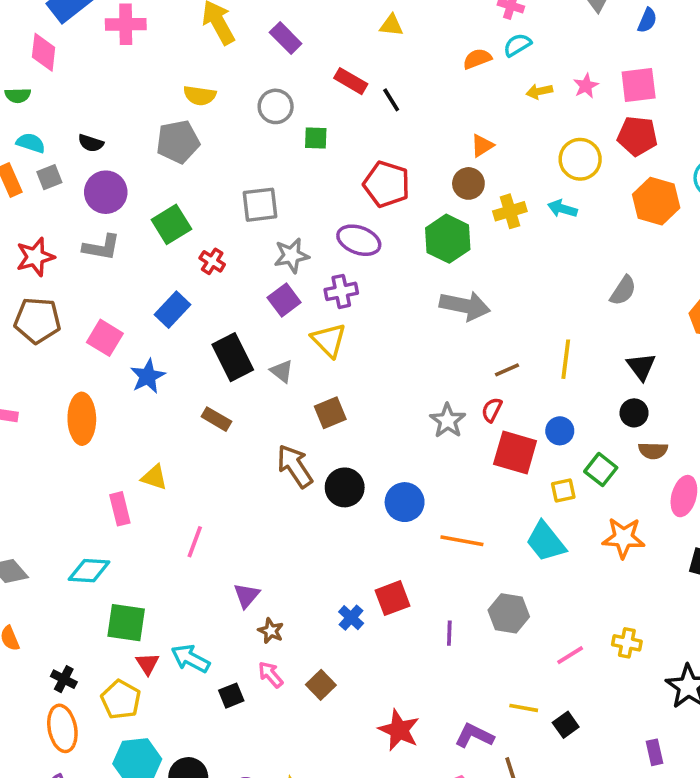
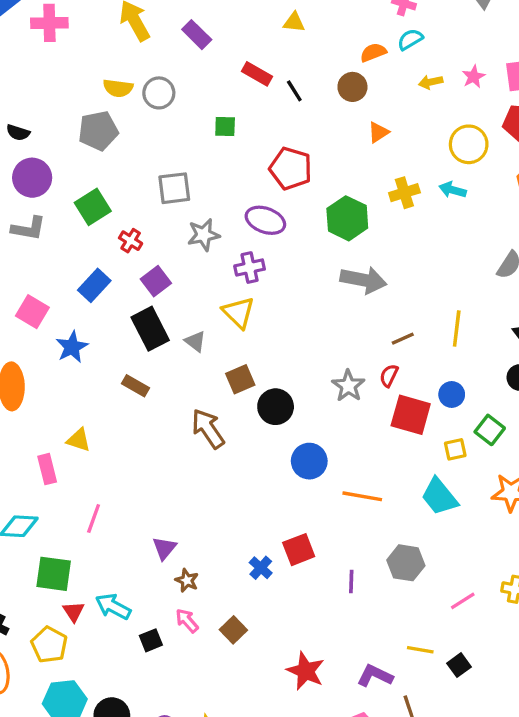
gray circle: (276, 106) -> (159, 93), moved
brown circle: (468, 183) -> (352, 87), moved
purple square: (284, 300) -> (156, 281), moved
black circle: (345, 487) -> (276, 407), moved
pink line: (195, 542) -> (94, 518), moved

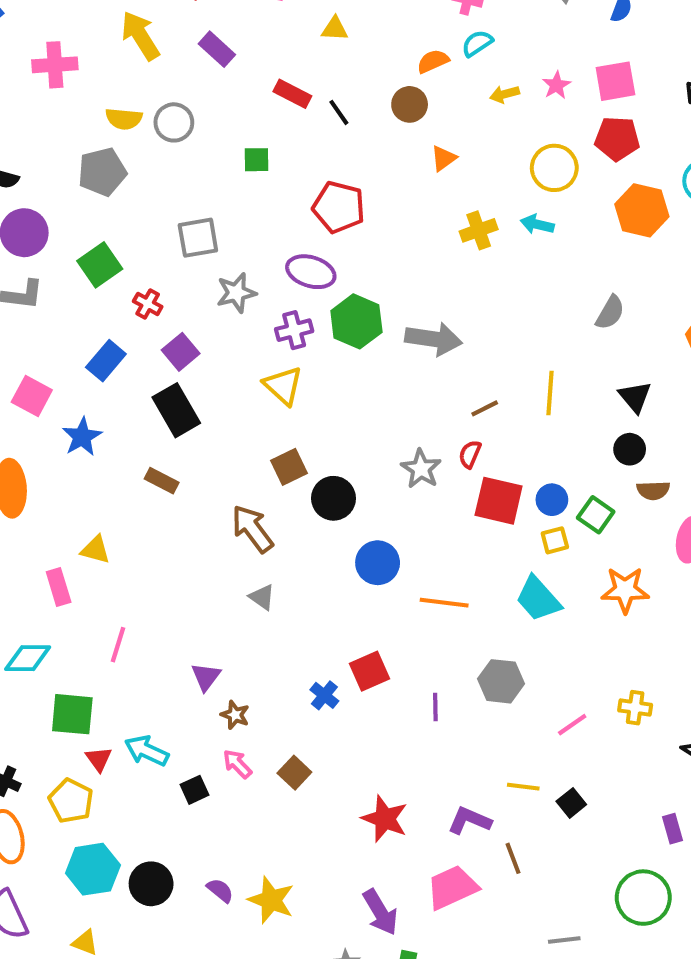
pink cross: (49, 23) -> (55, 65), moved
green hexagon: (347, 218) -> (356, 321), moved
gray triangle: (195, 341) -> (262, 597), moved
blue circle: (452, 394) -> (552, 500), moved

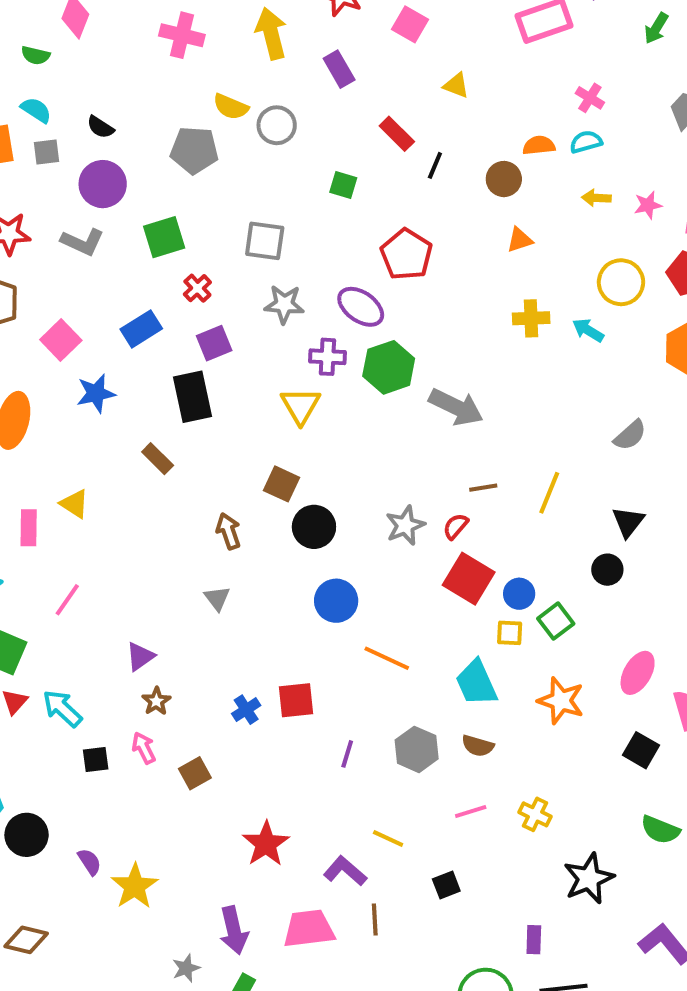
black line: (339, 112) -> (435, 165), turned 40
brown square: (289, 467) -> (282, 484), turned 33
brown semicircle: (653, 490) -> (478, 746), moved
brown arrow: (252, 529) -> (228, 531), size x0.7
yellow line: (523, 787) -> (388, 838), moved

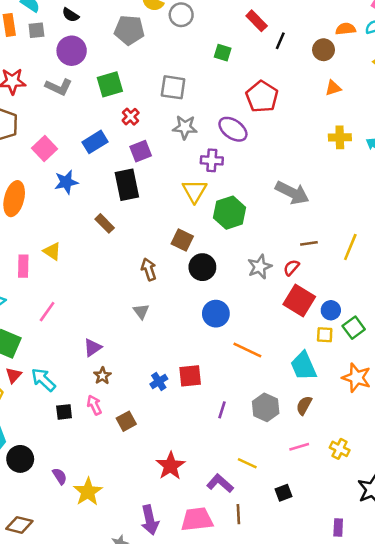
green hexagon: (389, 367) -> (230, 213), moved
brown semicircle: (478, 746) -> (304, 405), turned 102

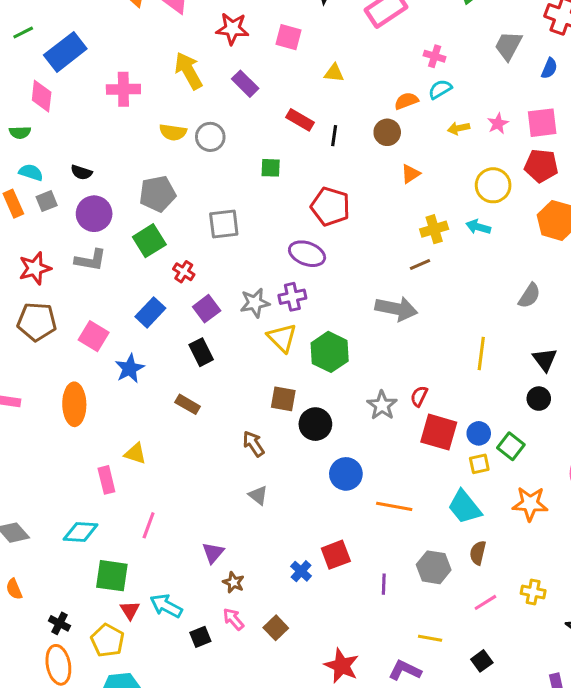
gray pentagon: (129, 30) -> (157, 194), moved
gray star: (185, 127) -> (255, 303), moved
black rectangle: (127, 185) -> (201, 352), size x0.7
brown line: (309, 243) -> (420, 265), moved

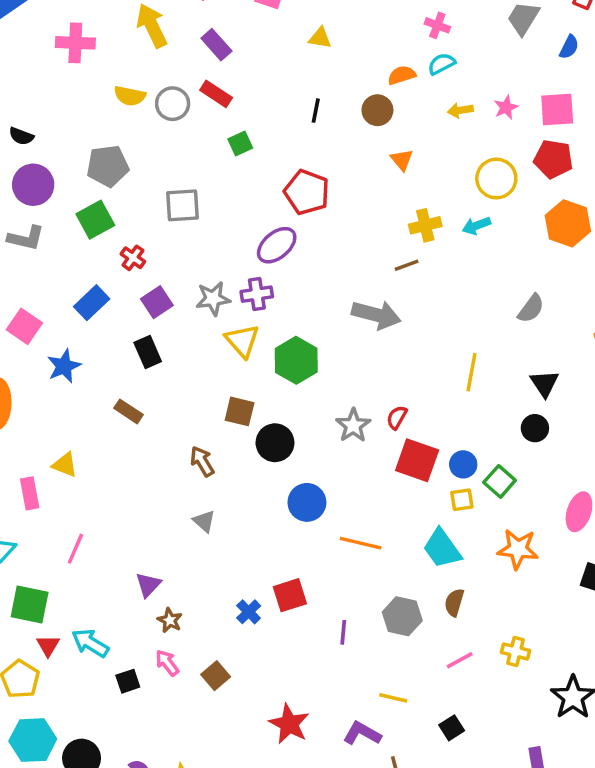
red rectangle: (300, 120) -> (216, 94), moved
green square: (271, 168) -> (240, 144), turned -30
orange triangle: (411, 174) -> (402, 160), turned -40
cyan arrow: (478, 227) -> (476, 226), turned -40
purple ellipse: (307, 254) -> (277, 245), turned -64

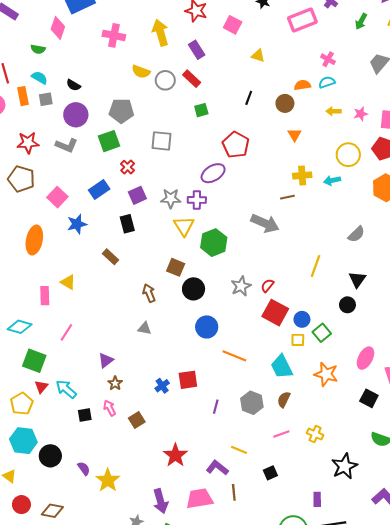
gray triangle: (204, 521) -> (145, 328), turned -40

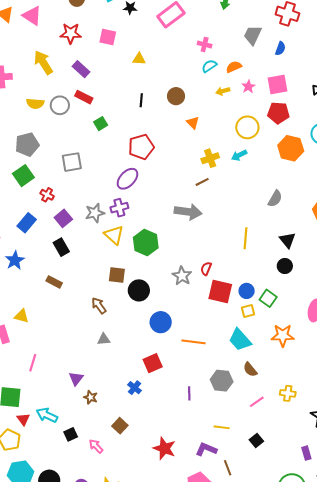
orange semicircle: (302, 85) -> (234, 67), moved
red pentagon: (236, 145) -> (141, 147), turned -30
red square: (188, 380) -> (153, 363), moved
brown semicircle: (284, 400) -> (250, 370), turned -49
pink arrow: (110, 408) -> (96, 446), moved

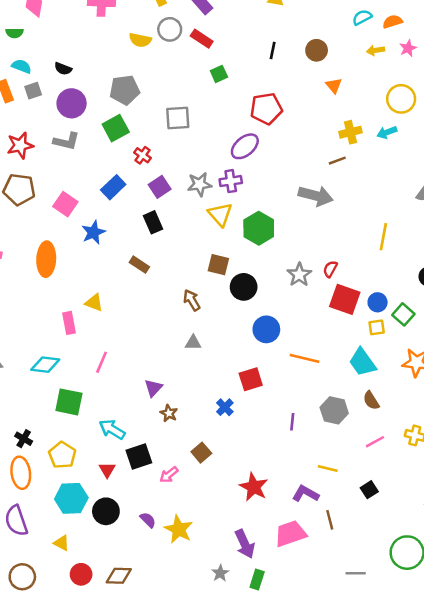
gray circle: (60, 105) -> (170, 29), moved
red triangle: (23, 419) -> (107, 470), moved
black square: (71, 434) -> (139, 457), size x1.5
pink arrow: (96, 446) -> (169, 475), turned -91

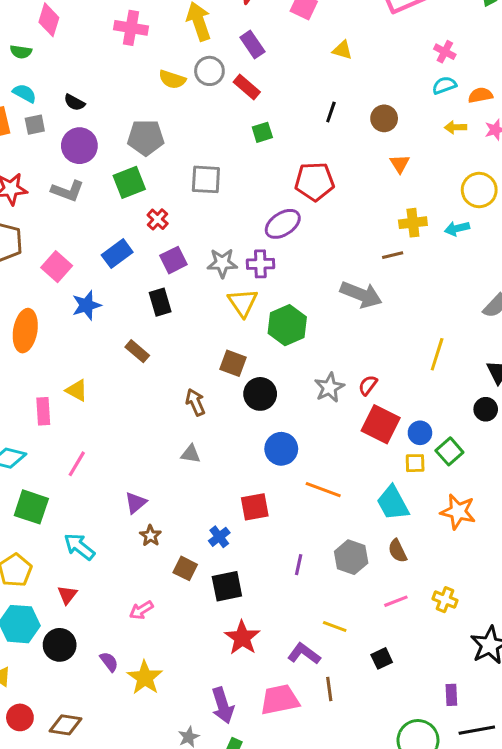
brown square: (201, 453) -> (185, 568), moved, turned -30
black square: (139, 457) -> (227, 586), moved

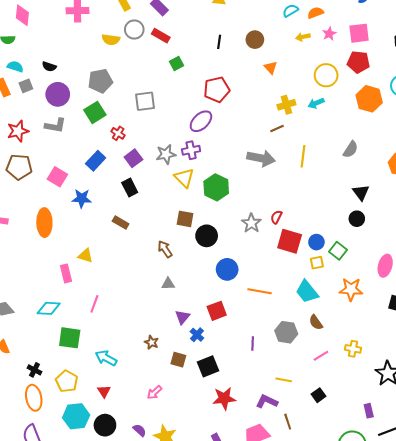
blue star: (86, 305) -> (82, 198), turned 30
yellow line: (437, 354) -> (303, 156), moved
purple triangle: (136, 503) -> (182, 317), moved
red star: (242, 638) -> (224, 398), turned -30

